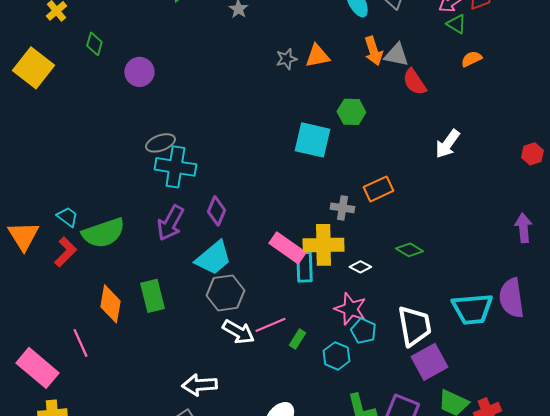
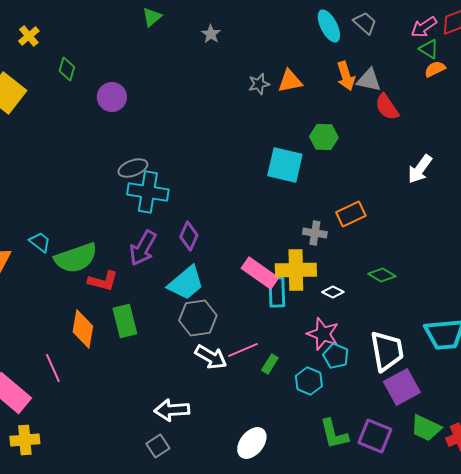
orange semicircle: (471, 59) -> (435, 69), moved
red L-shape: (65, 252) -> (103, 281), moved, turned 60

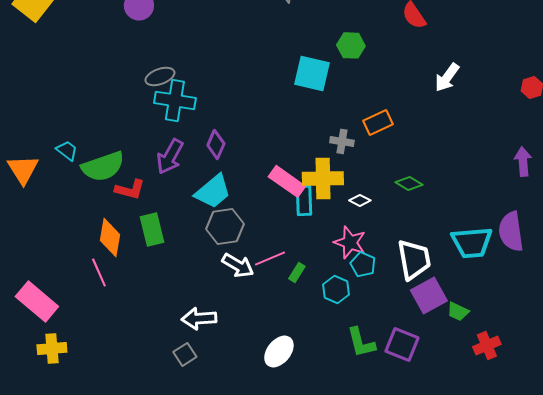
pink line: (53, 368) -> (99, 272), moved
green trapezoid: (426, 428) -> (458, 311), moved, size x0.7

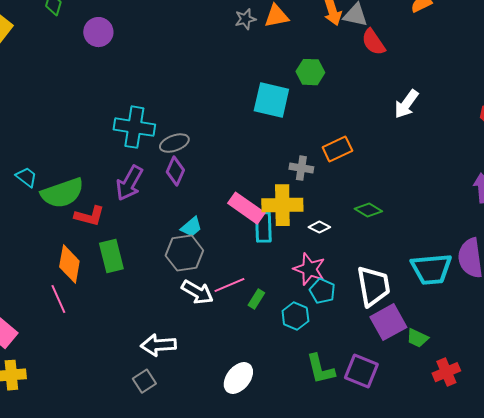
gray ellipse: (160, 76) -> (174, 143), moved
cyan trapezoid: (213, 191) -> (191, 227), moved, size x0.6

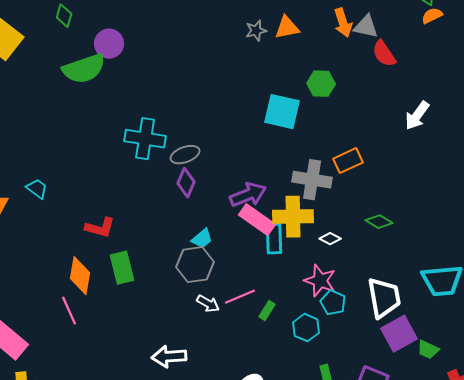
gray cross: (301, 168) -> (312, 180), size x1.6
purple arrow: (129, 183) -> (248, 195), moved, turned -141
green semicircle: (62, 193) -> (84, 69), moved
white arrow: (197, 292) -> (208, 304), size x0.7

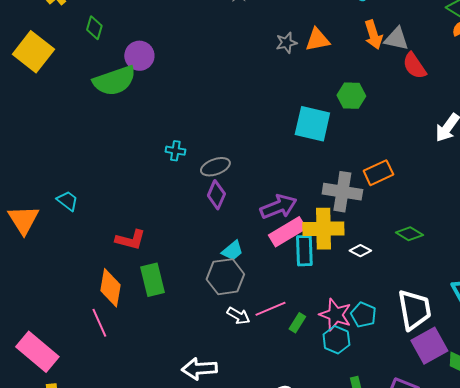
cyan cross: (145, 139) -> (175, 151), size x0.5
pink rectangle: (257, 220) -> (287, 232), turned -66
pink star: (320, 281) -> (335, 315), moved

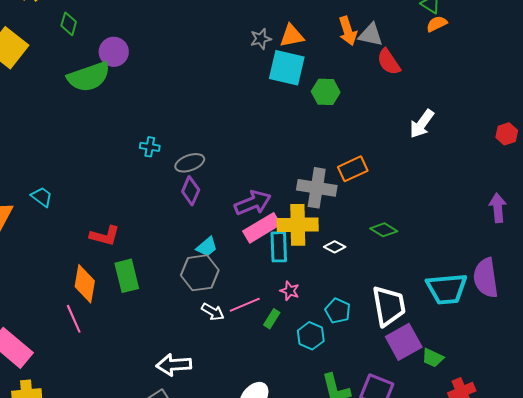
cyan square: (312, 124) -> (287, 68), moved
pink star: (335, 315) -> (290, 291), moved, size x0.6

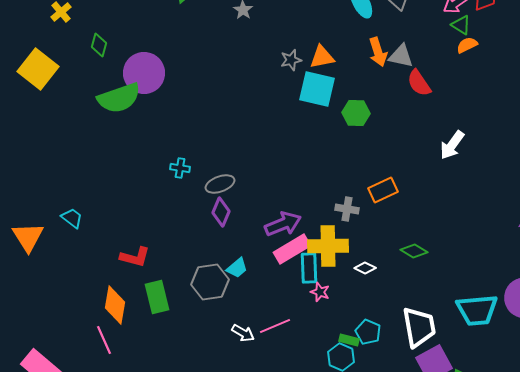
purple circle: (114, 52) -> (144, 73), size x1.4
gray cross: (317, 188) -> (347, 209), size x0.6
gray hexagon: (200, 273) -> (210, 282), moved
pink star: (290, 291) -> (320, 292), moved
green rectangle: (272, 319) -> (349, 340), moved, turned 72

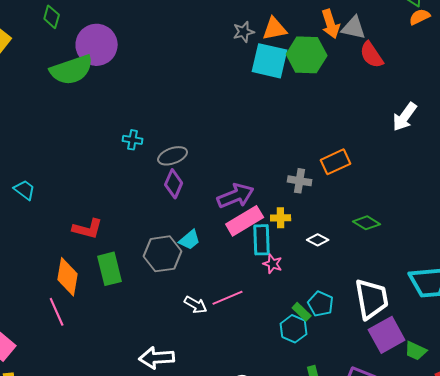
green hexagon: (356, 113) -> (307, 55), moved, size x1.4
yellow cross: (328, 246) -> (281, 218), size x0.5
green rectangle: (349, 340) -> (302, 312), turned 30

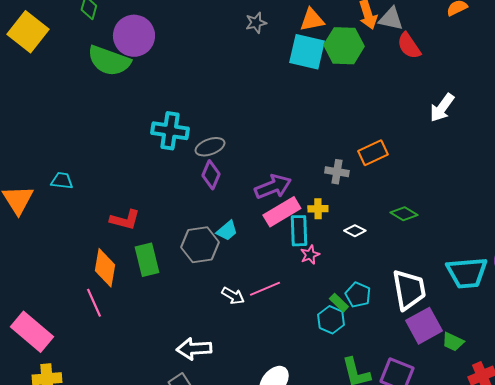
gray star: (244, 32) -> (256, 23), moved
green semicircle: (72, 70) -> (109, 61), turned 39
cyan cross: (133, 140) -> (170, 131), size x1.8
cyan trapezoid: (25, 190) -> (62, 181), turned -30
pink star: (273, 264) -> (310, 255), turned 30

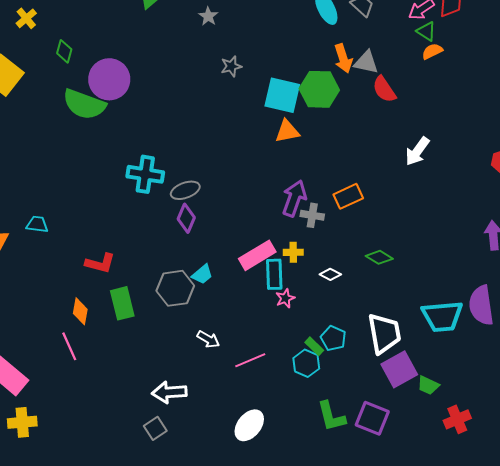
orange triangle: (312, 20) -> (287, 131), moved
purple arrow: (273, 187) -> (294, 198), moved, turned -48
orange diamond: (105, 268) -> (80, 311), size x0.7
pink line: (265, 289) -> (250, 360), moved

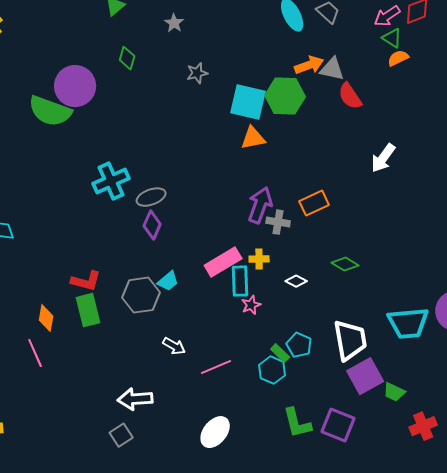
green diamond: (64, 51) -> (127, 58), moved
orange arrow: (343, 58) -> (309, 65), turned -92
cyan cross: (145, 174) -> (111, 181), turned -33
red L-shape: (100, 263) -> (86, 281), moved

